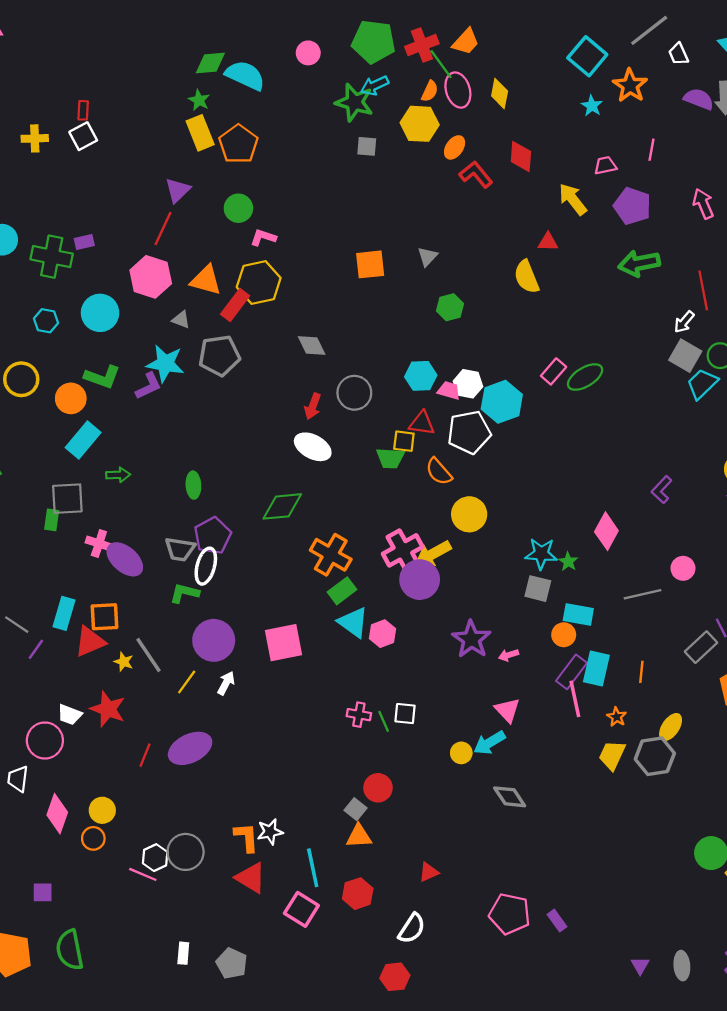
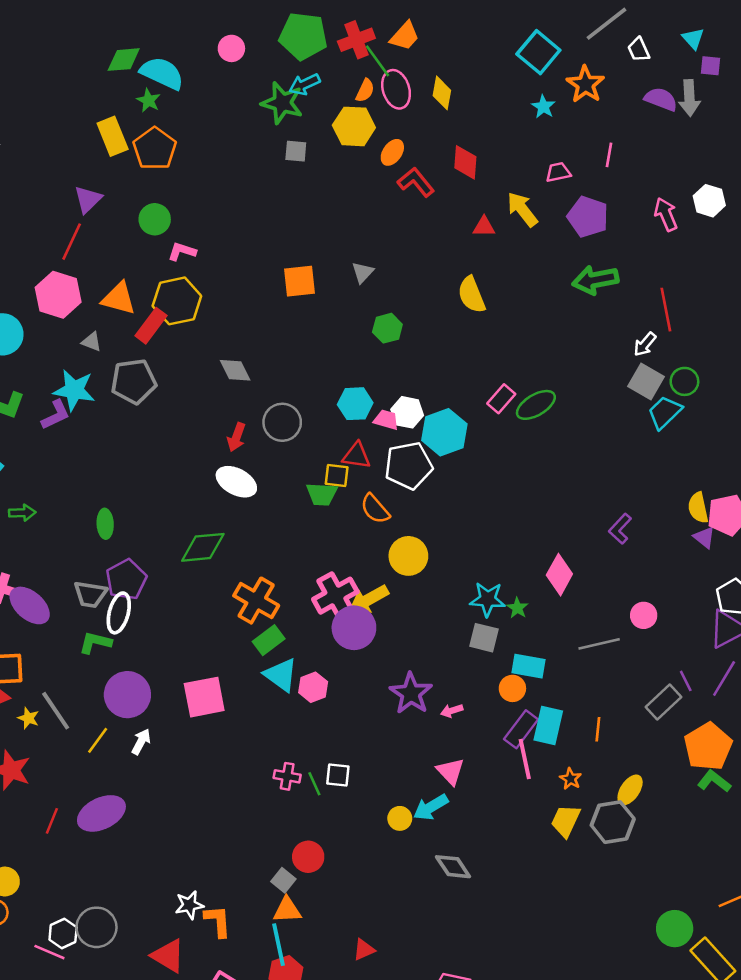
green star: (199, 100) -> (148, 100), moved
red triangle: (548, 242) -> (484, 227), moved
orange L-shape: (246, 837) -> (218, 921), moved
cyan line: (313, 868) -> (278, 945), moved

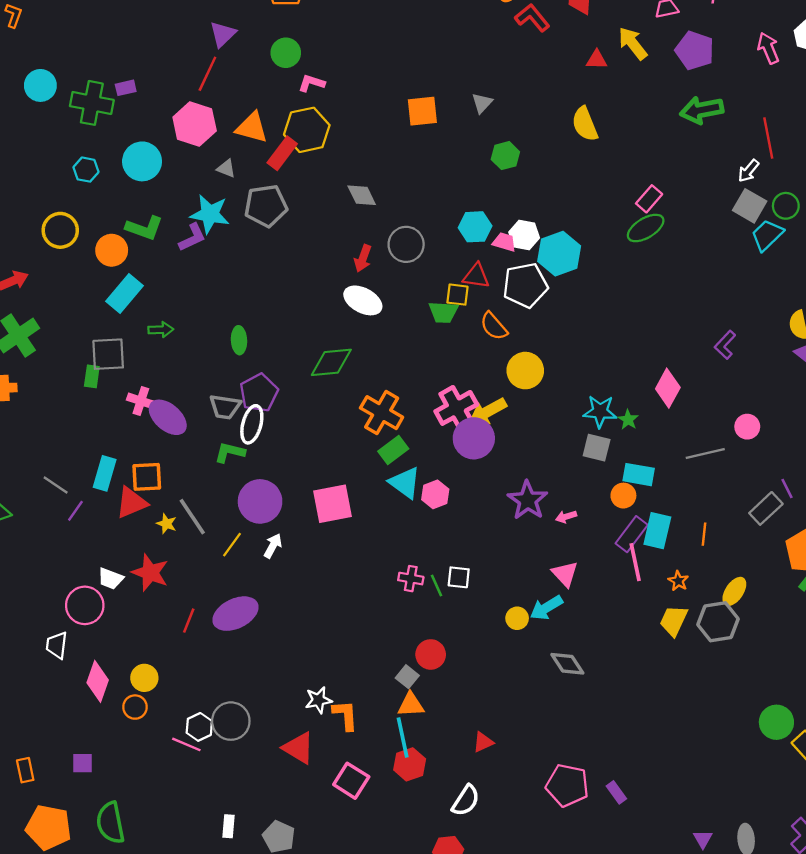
pink rectangle: (501, 399) -> (649, 199), moved

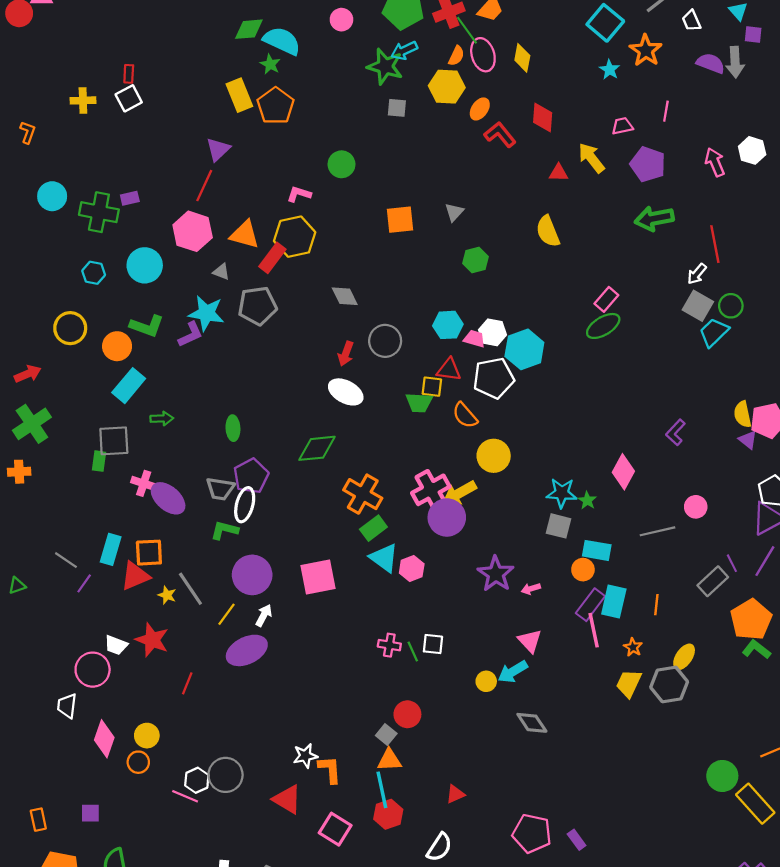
green circle: (286, 53) -> (341, 164), moved
purple ellipse: (235, 614) -> (247, 650), moved

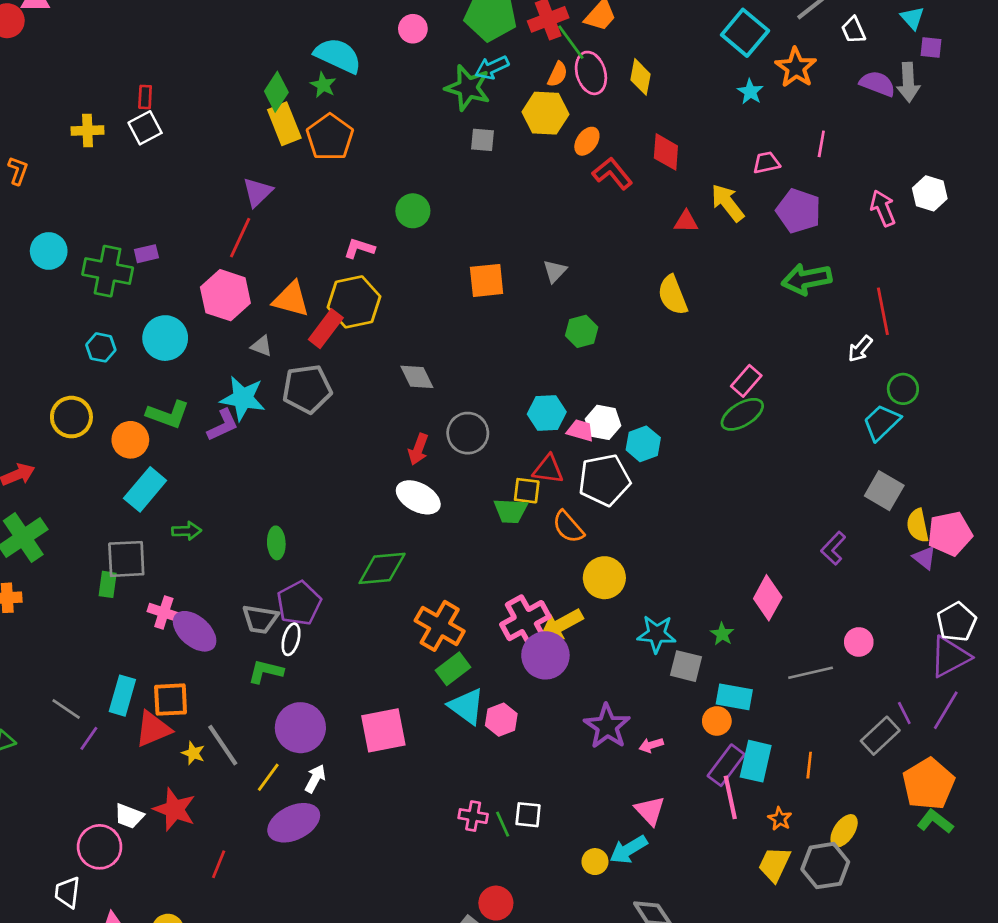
green diamond: (249, 29) -> (276, 92), moved, turned -52
gray square: (698, 306) -> (884, 491), moved
cyan hexagon: (524, 349) -> (643, 444), size x0.7
cyan star: (562, 493) -> (657, 634), moved
white ellipse: (245, 505) -> (291, 639), size x0.7

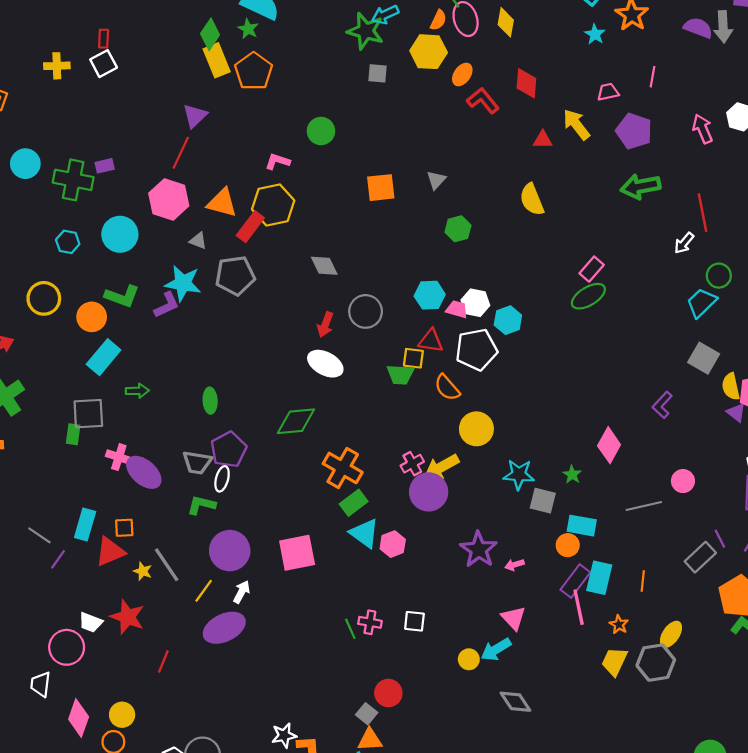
pink cross: (525, 621) -> (412, 464), size x0.6
orange square: (171, 700) -> (124, 528), size x0.7
green line: (503, 824) -> (350, 629), moved

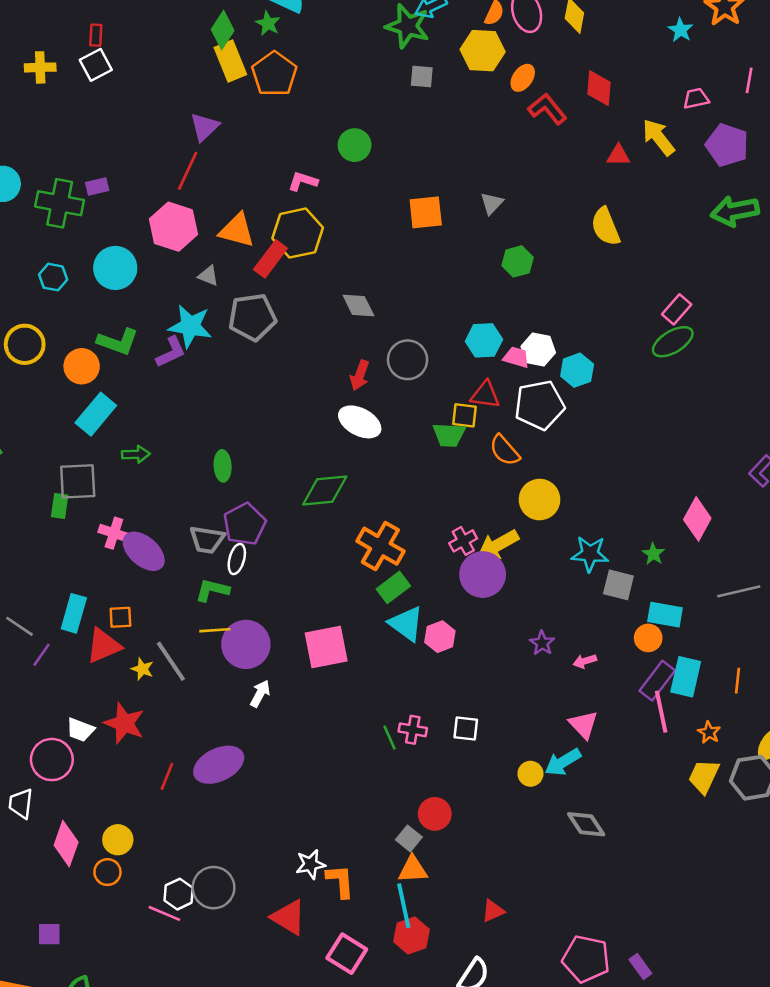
purple star: (479, 550) -> (542, 643), size x0.6
yellow line: (204, 591) -> (215, 630), moved, turned 50
purple ellipse: (224, 628) -> (219, 765), moved

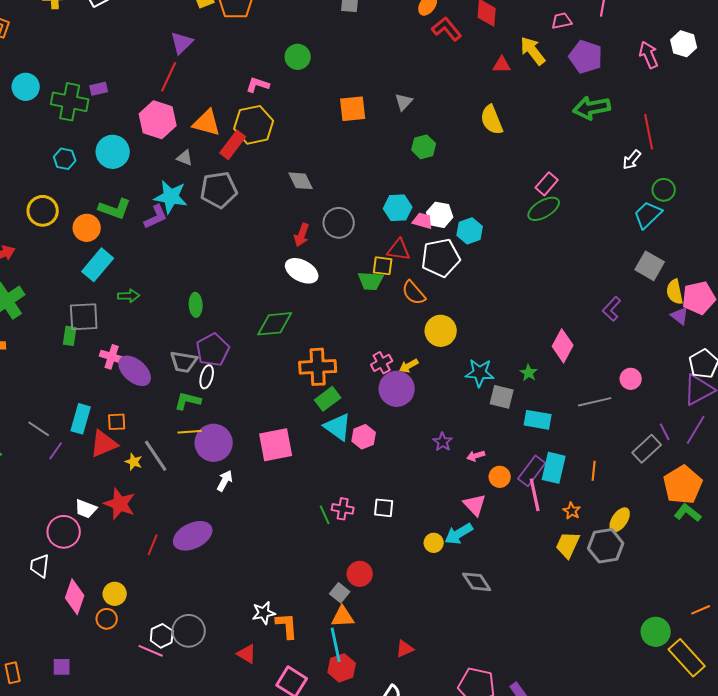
yellow arrow: (498, 545) -> (409, 366), size x0.6
orange cross: (380, 546) -> (318, 367), turned -33
orange circle: (648, 638) -> (500, 477), moved
red triangle: (289, 917) -> (247, 654), size x0.7

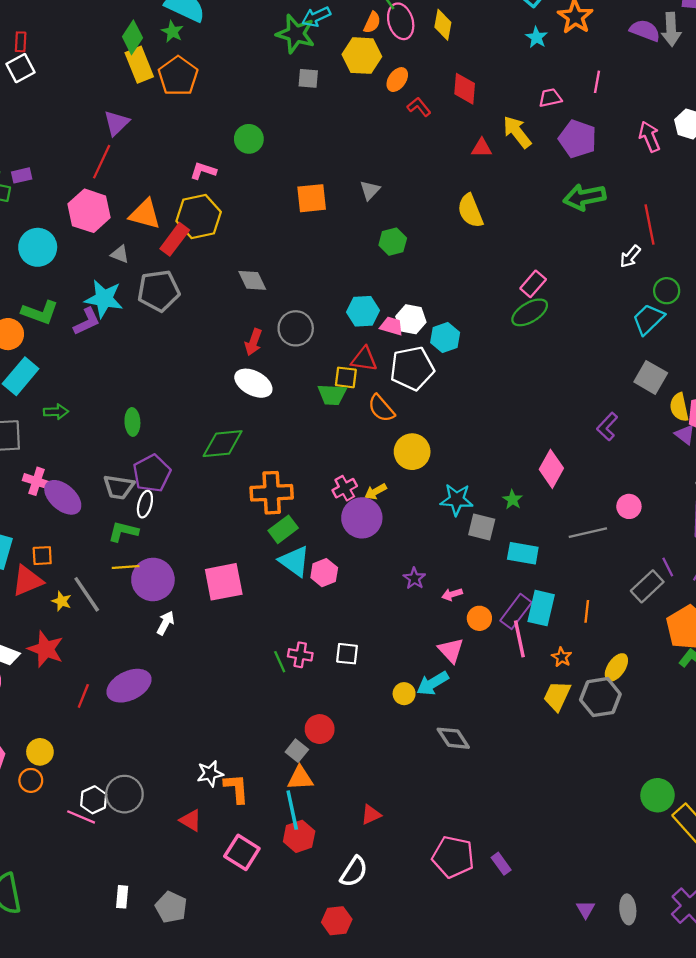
red L-shape: (447, 29) -> (419, 107), size x0.7

